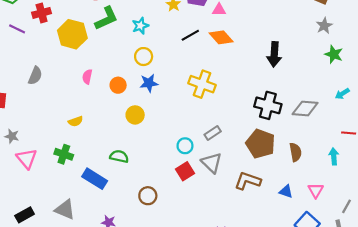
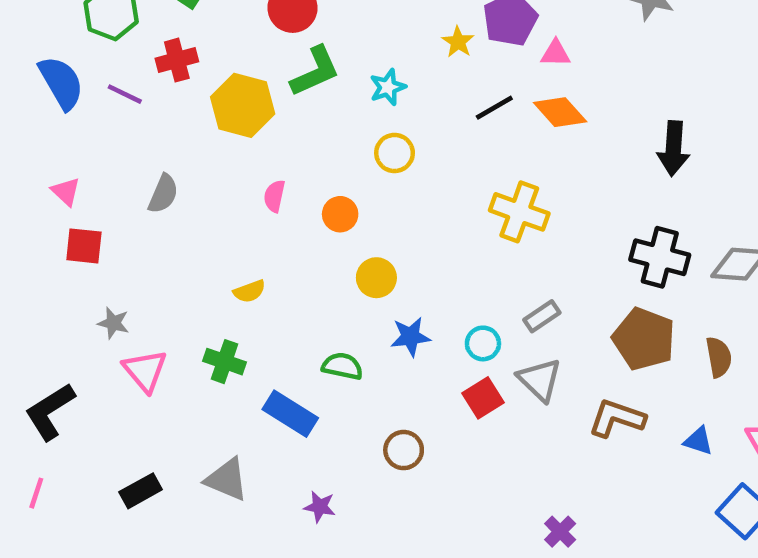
blue star: (149, 83) -> (410, 337), moved

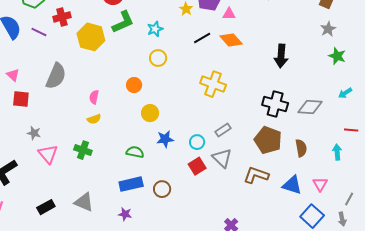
gray semicircle: (163, 194) -> (56, 76), size x1.5
pink semicircle: (274, 196) -> (94, 97), moved
blue rectangle: (290, 414) -> (131, 184), moved, turned -45
blue triangle: (698, 441) -> (292, 185), size x1.5

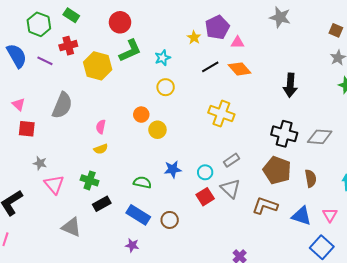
yellow circle: (150, 113) -> (157, 130), moved
blue rectangle: (131, 184) -> (138, 215), turned 45
gray triangle: (84, 202) -> (71, 227), moved
black rectangle: (46, 207) -> (102, 204), moved

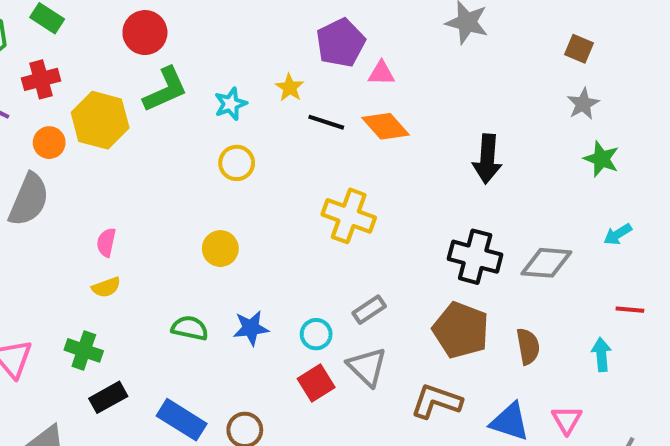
yellow star: (194, 37) -> (290, 88), moved
black line: (210, 67) -> (326, 122), turned 48
orange circle: (141, 115) -> (49, 143), moved
green semicircle: (142, 182) -> (190, 328), moved

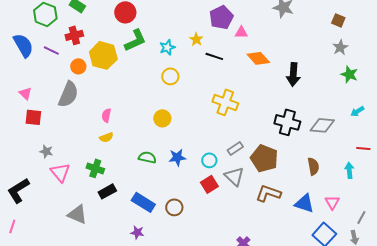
orange diamond: (385, 126) -> (258, 58), moved
brown pentagon: (461, 330) -> (264, 158), moved

